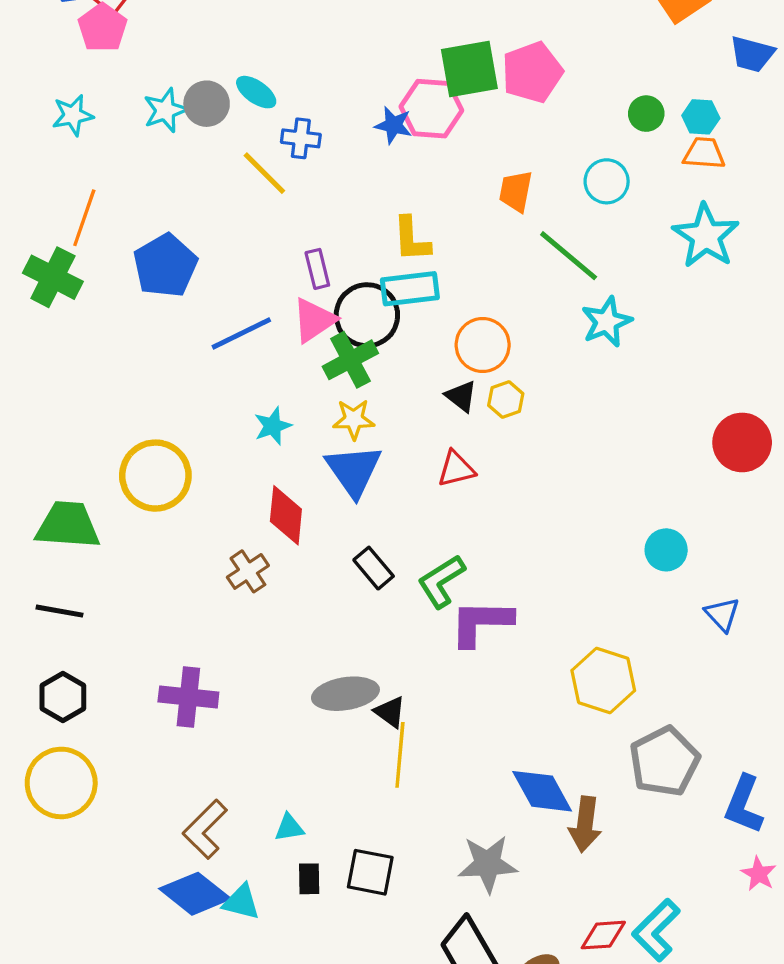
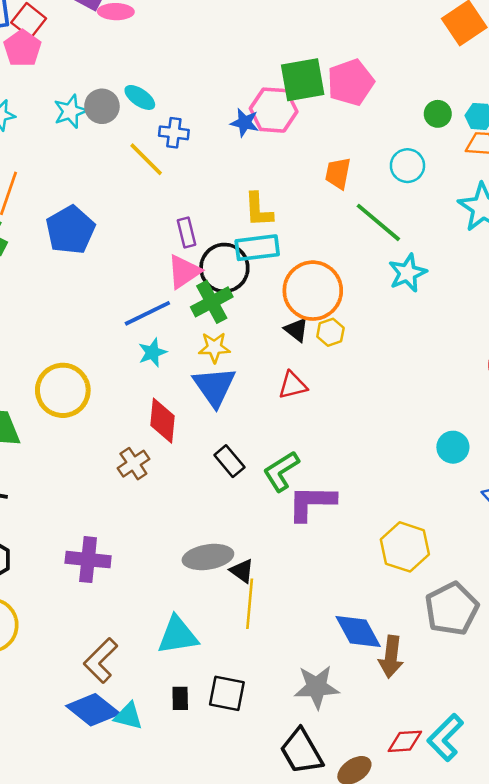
blue line: (241, 333) -> (147, 313), moved
orange circle: (483, 345) -> (313, 291), size x1.4
cyan triangle: (289, 828) -> (178, 635), moved, size x1.8

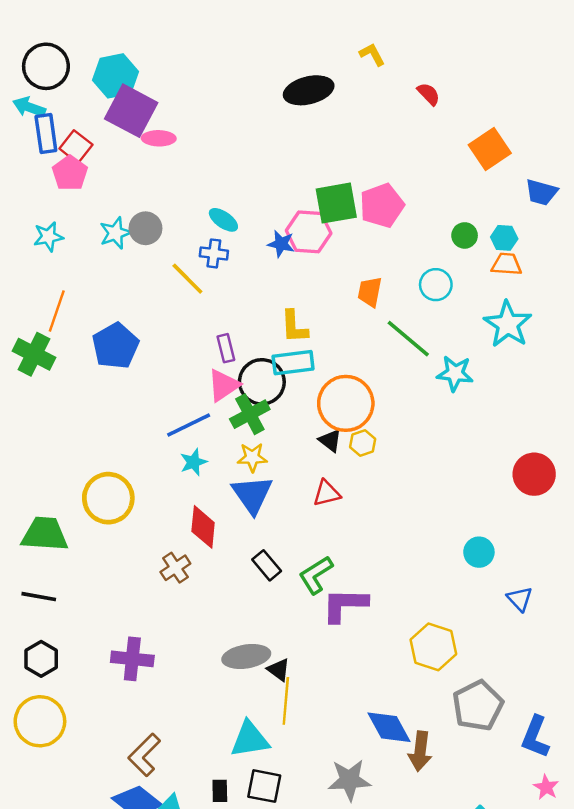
cyan ellipse: (140, 97) -> (223, 220), moved
cyan star: (407, 273) -> (455, 373), moved, turned 30
cyan triangle: (178, 635) -> (250, 739), moved

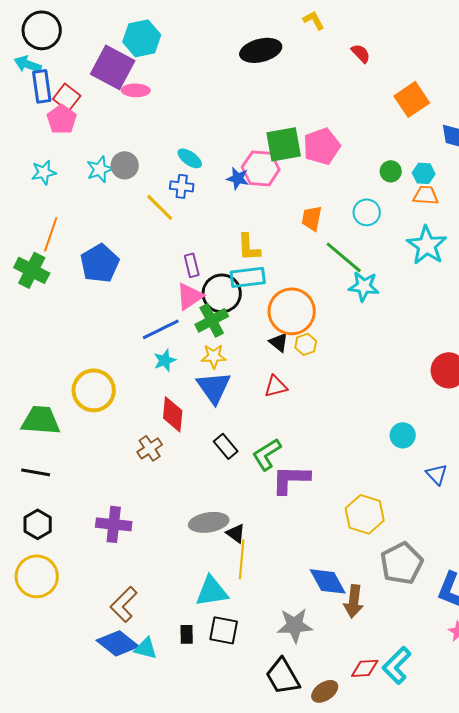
cyan hexagon: (116, 76) -> (142, 38), moved
cyan star: (455, 373) -> (364, 286), moved

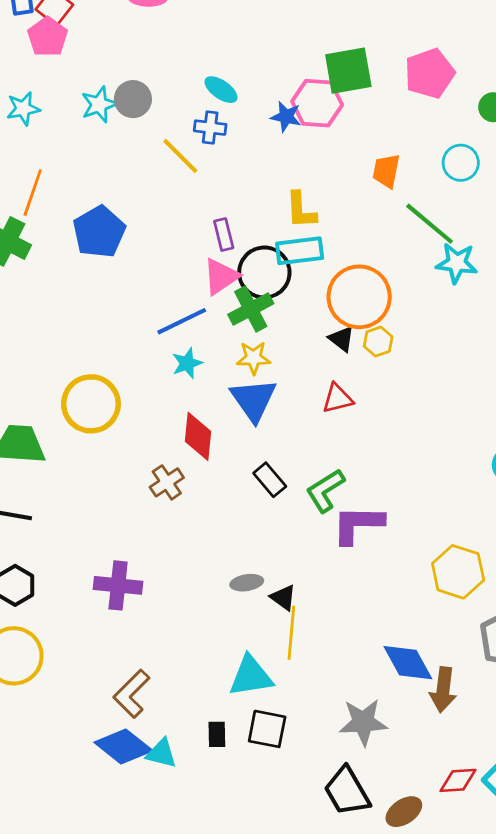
pink pentagon: (322, 146) -> (430, 73), moved
gray ellipse: (209, 522) -> (247, 583), size x0.6

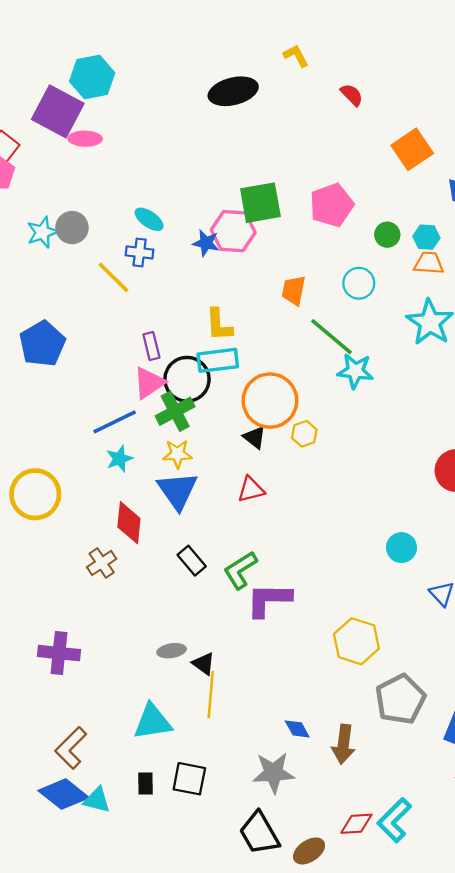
yellow hexagon: (378, 342) -> (304, 434), moved
blue diamond: (408, 663) -> (297, 729), moved, size x0.6
cyan triangle: (251, 676) -> (153, 722), moved

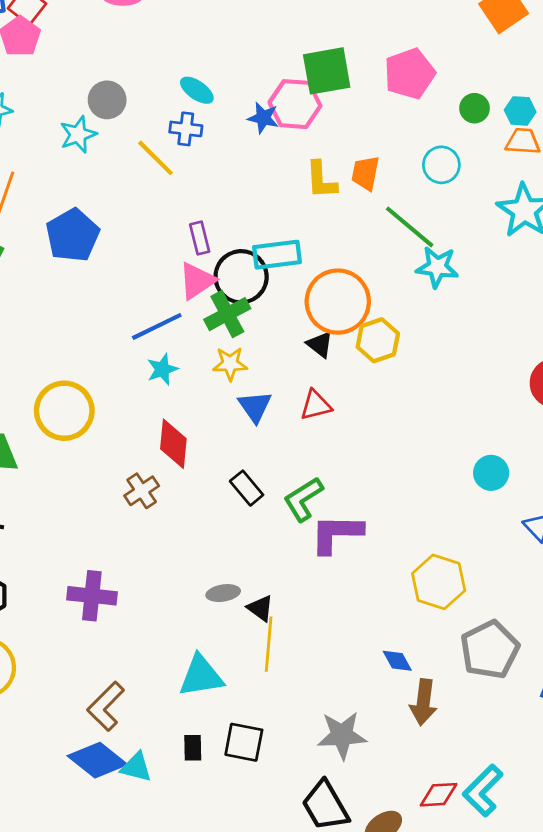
cyan star: (42, 232) -> (78, 134), moved
yellow L-shape: (219, 325) -> (321, 180), moved
yellow hexagon: (304, 434) -> (378, 340), size x1.4
blue triangle: (177, 491) -> (255, 407), moved, size x0.7
blue diamond: (297, 729) -> (397, 661), moved

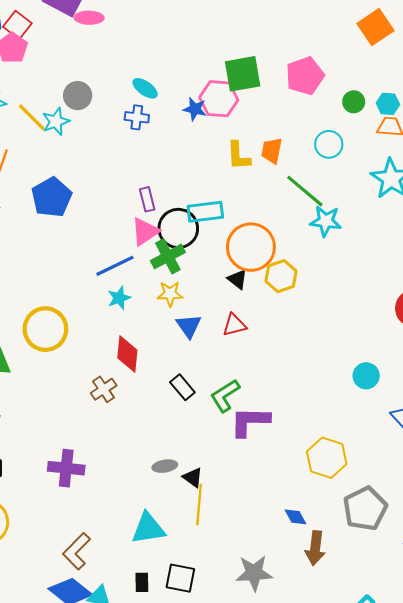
yellow line: (155, 158) -> (32, 117), moved

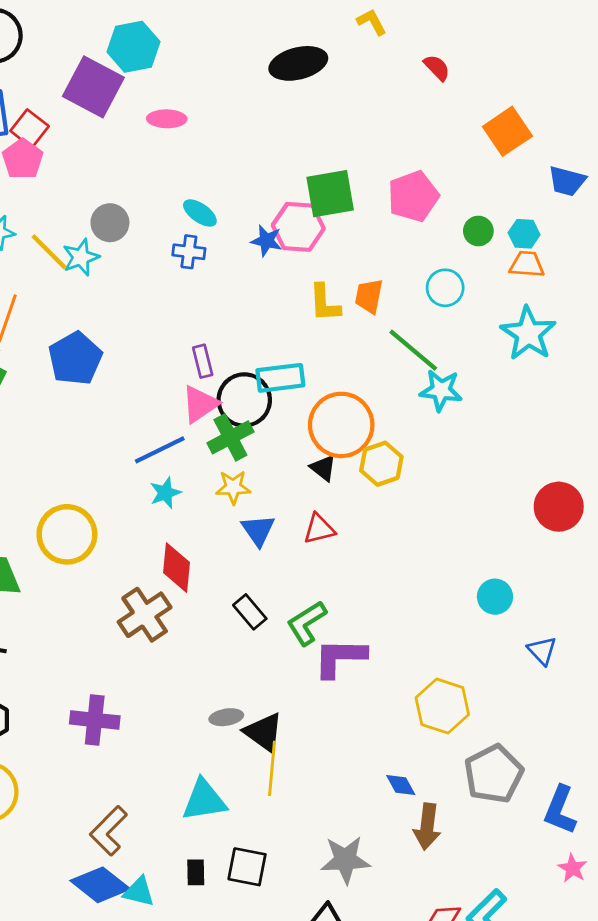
pink ellipse: (89, 18) -> (167, 119), moved
brown cross: (104, 389) -> (145, 615), size x1.5
black triangle: (193, 478) -> (264, 732), size x1.5

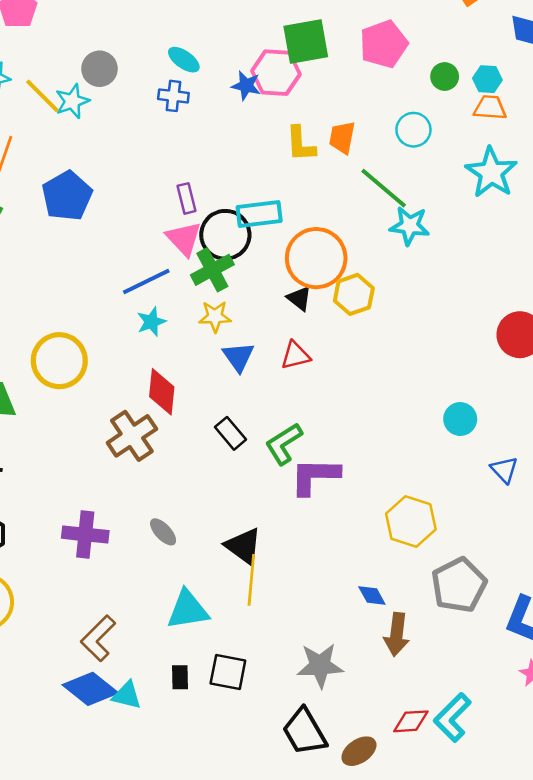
pink triangle: (200, 404) -> (184, 239), turned -39
gray ellipse: (226, 717) -> (163, 532), moved, turned 56

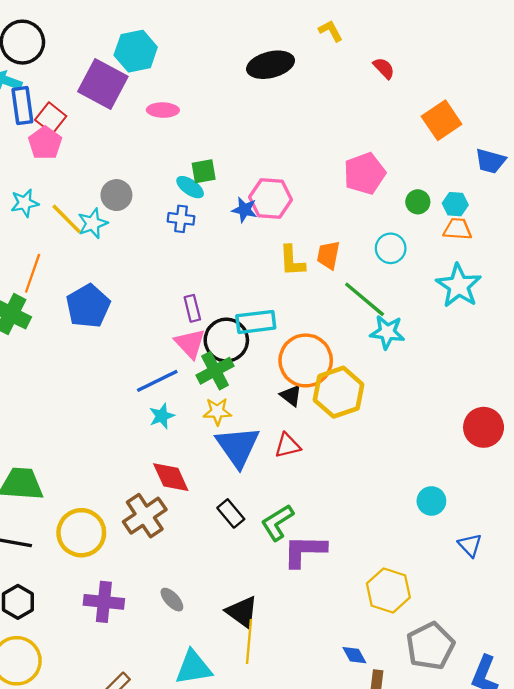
green square: (306, 41) -> (204, 171), moved, size x0.6
yellow hexagon: (354, 294) -> (339, 392), size x1.4
blue triangle: (238, 357) -> (238, 447), size x1.6
yellow circle: (59, 361) -> (81, 533), moved
red diamond: (162, 392) -> (171, 477), turned -30

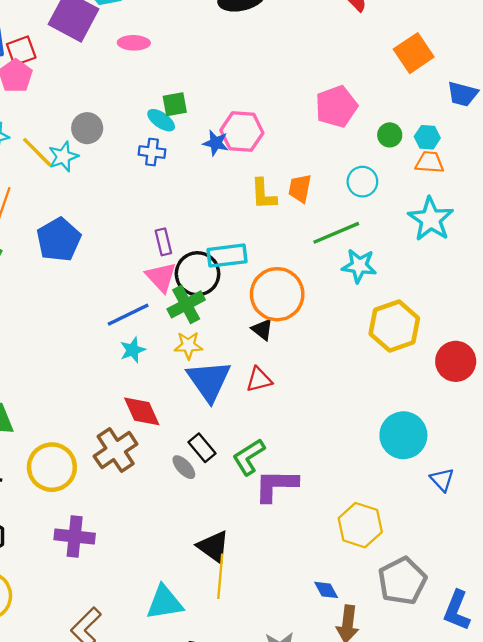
red square: (51, 118) -> (21, 51), turned 32
green line: (365, 299) -> (336, 233), turned -63
yellow hexagon: (339, 392) -> (394, 326), moved
cyan circle: (431, 501) -> (403, 435), size x1.6
gray ellipse: (172, 600) -> (184, 467), moved

